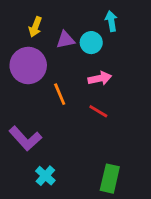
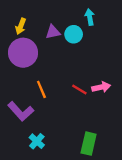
yellow arrow: (35, 27) -> (21, 26), moved
pink arrow: (100, 78) -> (101, 87), moved
orange line: (60, 94) -> (41, 89), moved

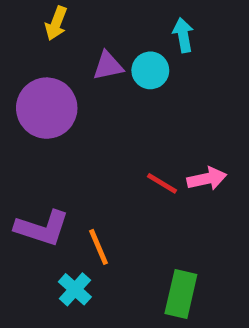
yellow arrow: (21, 26) -> (56, 23), moved
orange line: (41, 89) -> (99, 247), moved
purple L-shape: (21, 111) -> (42, 228), turned -30

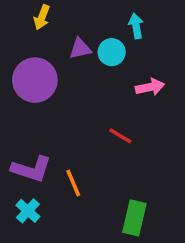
pink arrow: (207, 179) -> (150, 87), moved
cyan cross: (75, 289) -> (28, 211), moved

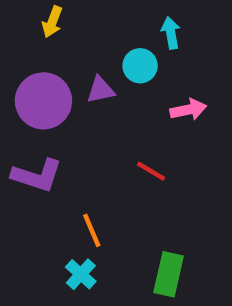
purple triangle: (80, 49) -> (101, 90), moved
purple L-shape: (31, 169) -> (37, 175), moved
cyan cross: (28, 211) -> (81, 274), moved

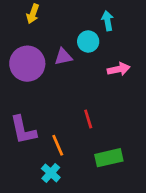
red line: (151, 171) -> (88, 119), moved, turned 42
purple L-shape: (37, 175) -> (23, 130), moved, turned 60
green rectangle: (169, 274) -> (109, 158), moved, turned 64

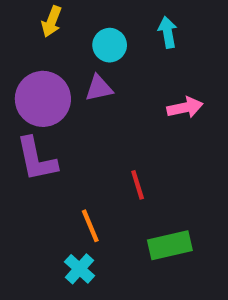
cyan circle: (88, 41) -> (110, 45), moved
purple L-shape: (23, 130) -> (36, 159), moved

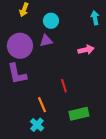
cyan arrow: (168, 32) -> (95, 18), moved

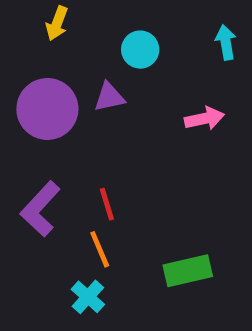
cyan circle: (51, 21) -> (140, 50), moved
purple L-shape: (17, 74) -> (40, 209), moved, turned 55
red line: (64, 86) -> (107, 204), moved

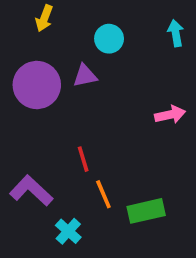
pink arrow: (204, 118) -> (170, 115), moved
purple L-shape: (40, 209) -> (31, 191), moved, turned 90
orange line: (100, 249) -> (103, 194), moved

